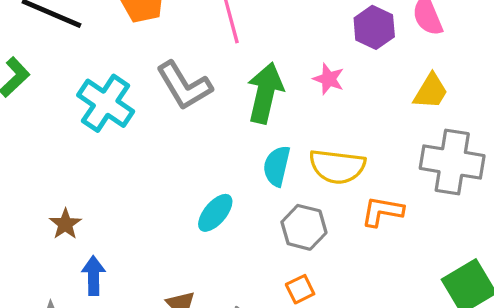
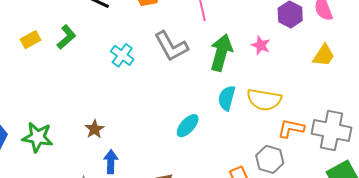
cyan cross: (106, 103) -> (122, 55), size x0.7
gray cross: (452, 162) -> (331, 131), moved
gray hexagon: (304, 227) -> (270, 159), moved

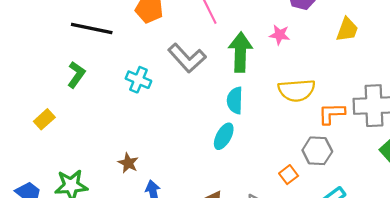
yellow rectangle: (31, 40) -> (44, 119), moved
cyan semicircle: (227, 98) -> (235, 100), moved

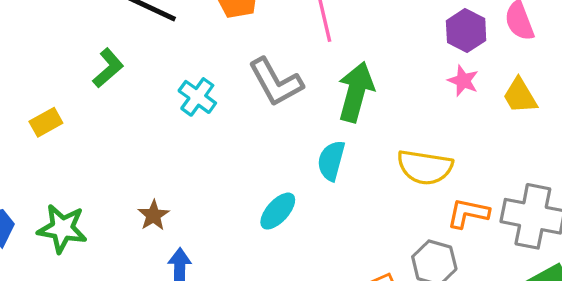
yellow trapezoid: (347, 30) -> (520, 96), turned 116
pink star: (280, 35) -> (463, 81), moved
cyan ellipse: (224, 136) -> (278, 211), moved

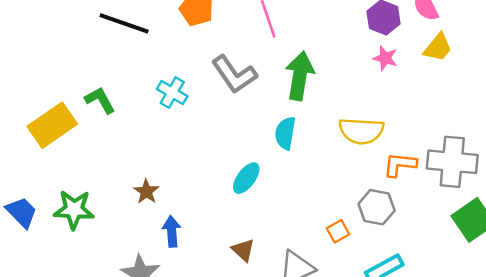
green L-shape: (108, 68) -> (100, 100), moved, turned -72
yellow trapezoid: (520, 96) -> (438, 48), moved, turned -104
yellow rectangle: (46, 122) -> (52, 125), size x1.8

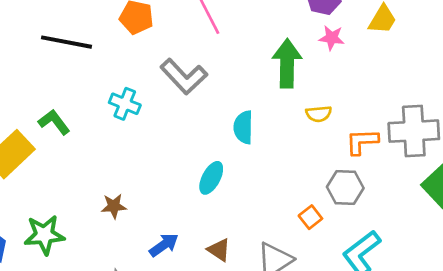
green arrow: (300, 76) -> (287, 63), moved
yellow semicircle: (361, 131) -> (319, 114), size x0.6
brown star: (146, 192) -> (114, 206), turned -30
blue arrow: (172, 231) -> (164, 245), moved, turned 68

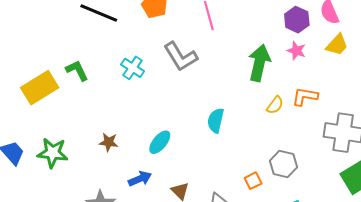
yellow semicircle: (319, 114) -> (275, 105), turned -60
cyan semicircle: (243, 127) -> (216, 121), moved
orange L-shape: (362, 142) -> (305, 96), moved
cyan ellipse: (211, 178) -> (160, 142), moved

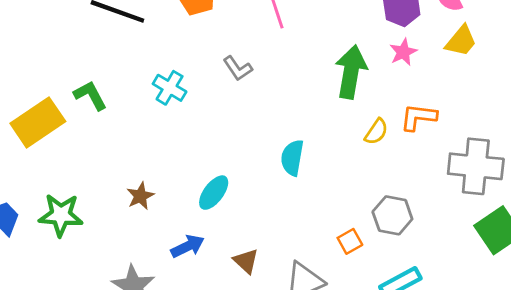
pink star: (296, 51) -> (403, 52), turned 30
gray L-shape: (181, 57) -> (238, 68), size x0.6
brown star: (109, 142) -> (140, 196), turned -30

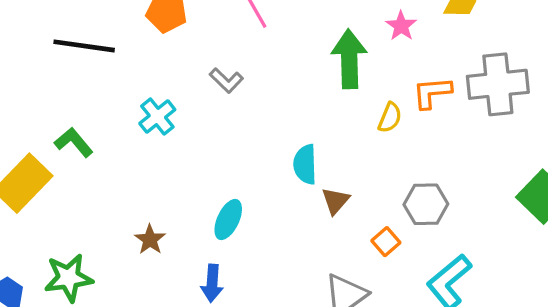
cyan cross: (170, 88) -> (157, 116), turned 32
gray cross: (476, 166) -> (498, 84), moved
blue arrow: (188, 246) -> (212, 283), turned 132
brown triangle: (246, 261) -> (336, 201), moved, turned 40

